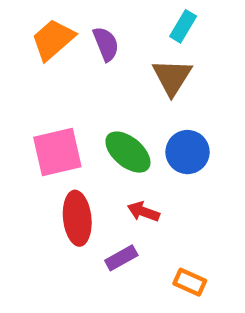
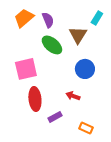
cyan rectangle: (183, 26) -> (97, 18), moved
green ellipse: (128, 152) -> (52, 45), moved
red arrow: (143, 212) -> (73, 96), moved

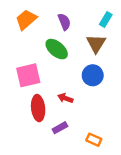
purple semicircle: (48, 20) -> (64, 22), moved
brown triangle: (78, 35) -> (96, 44), moved
red arrow: (73, 96) -> (65, 98), moved

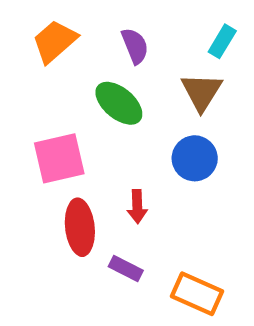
red arrow: (65, 98) -> (137, 207), turned -112
purple rectangle: (60, 128) -> (126, 269), turned 56
orange rectangle: (94, 140) -> (197, 294), size x1.5

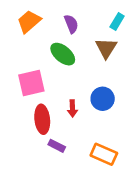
blue circle: (195, 158) -> (103, 99), moved
purple rectangle: (126, 269) -> (57, 146), moved

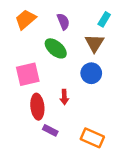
blue circle: (103, 99) -> (91, 73), moved

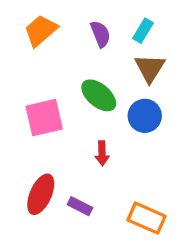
cyan rectangle: (104, 19) -> (143, 31), moved
green ellipse: (56, 48) -> (99, 95), moved
red ellipse: (37, 107) -> (41, 194), moved, turned 30

